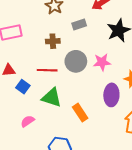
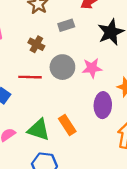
brown cross: (53, 41) -> (36, 44), turned 32
green triangle: (52, 97) -> (39, 130), moved

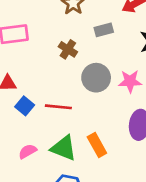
red line: (30, 77) -> (58, 107), moved

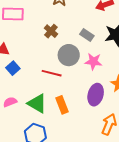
gray rectangle: (104, 30) -> (87, 35), moved, turned 40
red line: (58, 107) -> (52, 73), moved

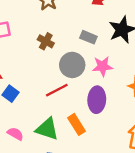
red line: (52, 73) -> (57, 90), turned -30
purple ellipse: (96, 95) -> (97, 100), moved
pink semicircle: (10, 102) -> (15, 134), turned 64

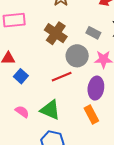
brown cross: (46, 41) -> (56, 33), size x1.5
orange rectangle: (76, 124) -> (91, 114), moved

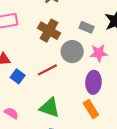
red line: (62, 77) -> (47, 70), moved
pink semicircle: (22, 112) -> (11, 113), moved

